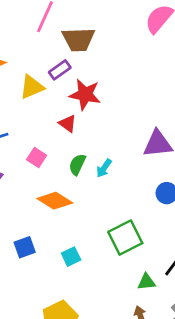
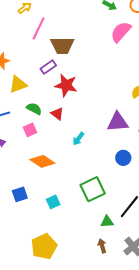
yellow triangle: (32, 87) -> (18, 84), moved
red triangle: (68, 123) -> (57, 114), moved
pink square: (37, 158) -> (30, 130), turned 32
green semicircle: (77, 164) -> (34, 109), moved, turned 91

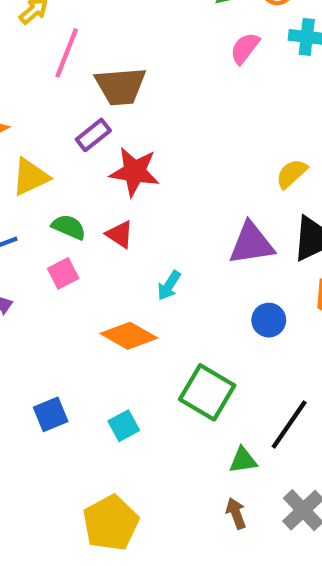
pink semicircle: (121, 32) -> (245, 48), size x0.7
orange diamond: (42, 161) -> (129, 336), moved
green square: (93, 189) -> (207, 392), turned -30

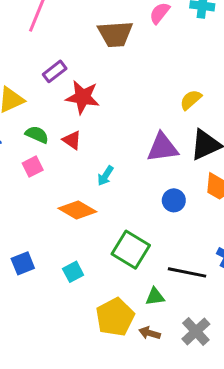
brown trapezoid: (120, 86) -> (115, 34), moved
black line: (289, 425) -> (187, 272), turned 66
brown arrow: (236, 513) -> (150, 333), turned -54
yellow pentagon: (111, 523) -> (115, 317), moved

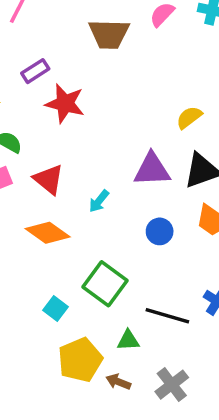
red triangle: (72, 140) -> (49, 179), moved, size x1.4
cyan arrow: (105, 176) -> (99, 201), moved
cyan square: (73, 272) -> (55, 308), moved, turned -30

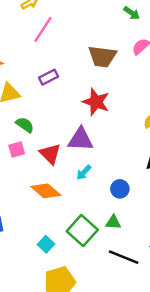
red star: (65, 103) -> (96, 102), moved
purple triangle: (152, 170) -> (81, 139), moved
blue circle: (160, 231) -> (120, 189), moved
green triangle: (128, 340) -> (113, 222), moved

